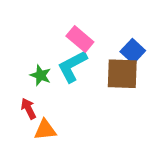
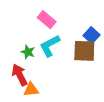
pink rectangle: (80, 39) -> (47, 20), moved
red arrow: (28, 109) -> (20, 75), size x1.5

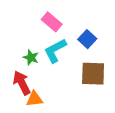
blue square: (92, 35) -> (87, 39), moved
brown square: (84, 51) -> (93, 74), moved

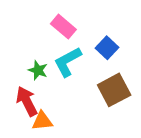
brown square: (93, 74) -> (114, 90), turned -30

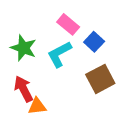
pink rectangle: (63, 27) -> (68, 24), moved
green star: (38, 70) -> (23, 48), moved, size x1.5

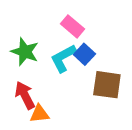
blue square: (94, 42) -> (84, 54), moved
brown square: (100, 79) -> (107, 85), turned 36

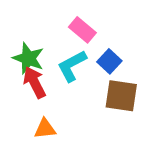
blue square: (84, 54) -> (109, 61), moved
red arrow: (25, 95) -> (34, 82), moved

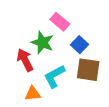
green star: (28, 58) -> (42, 42), moved
cyan L-shape: (72, 66) -> (54, 76), moved

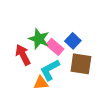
pink rectangle: (60, 22) -> (55, 47), moved
orange triangle: (33, 94) -> (41, 83), moved

